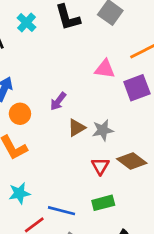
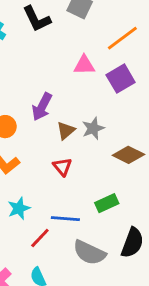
purple arrow: (58, 101) -> (42, 107), size x1.4
red triangle: (100, 166) -> (62, 167), moved

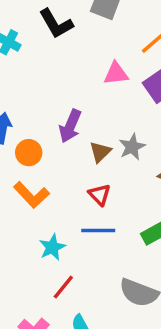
blue line: (65, 219) -> (98, 231), moved
red line: (40, 238) -> (63, 287), moved

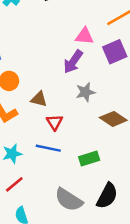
purple arrow: (70, 126) -> (73, 62), moved
brown triangle: (100, 152) -> (39, 99), moved, turned 48

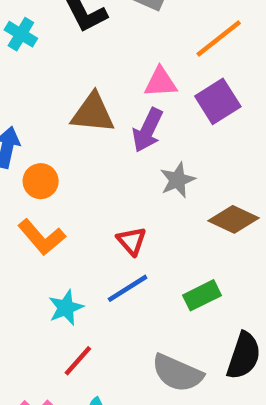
brown triangle: (39, 99) -> (93, 113), moved, size x1.5
blue line: (48, 148) -> (128, 288), turned -35

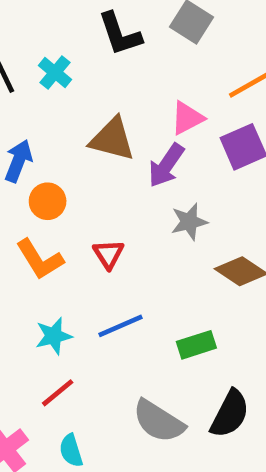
cyan cross: (21, 34) -> (55, 73), moved
pink triangle: (161, 82) -> (187, 118), turned -33
red triangle: (132, 241) -> (108, 254), moved

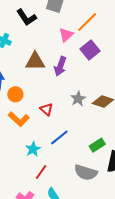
pink triangle: (187, 118) -> (66, 35), moved
gray star: (189, 222) -> (78, 99), moved
green rectangle: (196, 345) -> (97, 145), moved

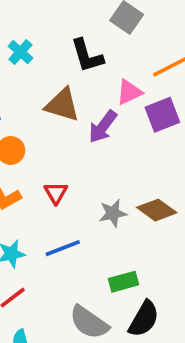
black L-shape: (26, 17) -> (87, 56), moved
pink triangle: (66, 35) -> (129, 92), moved
gray star: (78, 99) -> (113, 213), moved

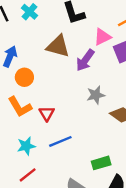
red triangle: (56, 193) -> (47, 113), moved
gray star: (113, 213) -> (96, 95), moved

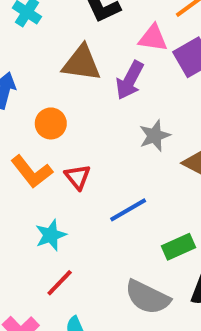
pink triangle: (102, 37) -> (153, 38), turned 42
orange circle: (24, 77) -> (51, 123), moved
blue line: (60, 141) -> (128, 210), moved

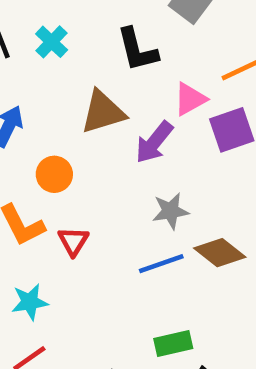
pink triangle: (153, 38) -> (190, 99), turned -48
brown triangle: (82, 63) -> (103, 112), turned -36
blue line: (128, 210) -> (161, 264), moved

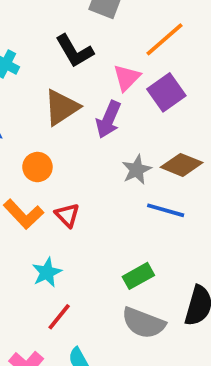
brown diamond: (220, 253) -> (182, 165), moved
blue line: (161, 264) -> (166, 210), moved, turned 51
green rectangle: (173, 343) -> (138, 276), moved

